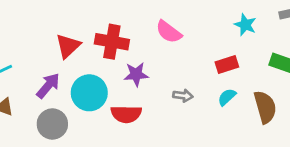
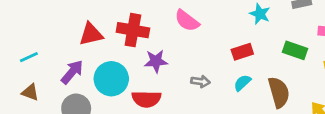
red triangle: (68, 46) -> (91, 34), turned 30

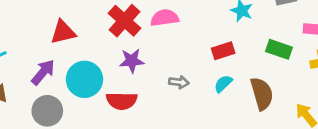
pink semicircle: (187, 21) -> (165, 18), turned 135
red cross: (133, 30) -> (125, 21), moved, turned 32

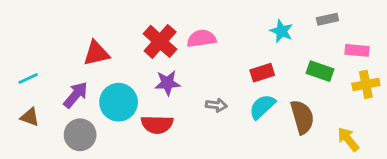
cyan semicircle: (223, 84) -> (262, 107), size x1.4

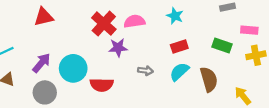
cyan star: (281, 31) -> (175, 16), moved
red triangle: (96, 53) -> (44, 17), moved
purple star: (167, 83) -> (118, 48), moved

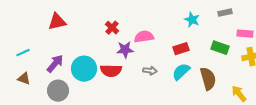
cyan star: (175, 16) -> (192, 20), moved
pink semicircle: (134, 21) -> (144, 37), moved
red cross: (104, 24) -> (112, 28), size x0.6
red semicircle: (102, 85) -> (111, 71), moved

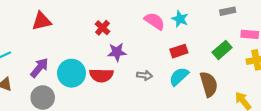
cyan star: (192, 20) -> (180, 19), moved
pink semicircle: (144, 37) -> (155, 21), moved, turned 42
green rectangle: (220, 48) -> (222, 50), turned -60

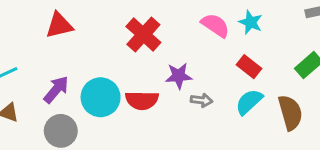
red cross: (102, 28) -> (143, 34), size x1.6
red rectangle: (179, 51) -> (249, 67), turned 56
purple star: (117, 52) -> (179, 76), moved

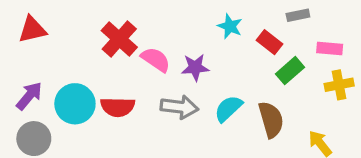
pink semicircle: (215, 25) -> (156, 60), moved
red rectangle: (249, 67) -> (269, 42), moved
purple star: (179, 76) -> (195, 67), moved
gray arrow: (202, 100) -> (179, 107), size x1.6

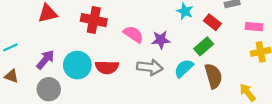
red cross: (119, 39) -> (94, 20), moved, turned -30
green rectangle: (290, 71) -> (204, 46), moved

